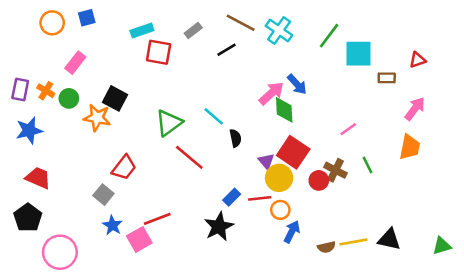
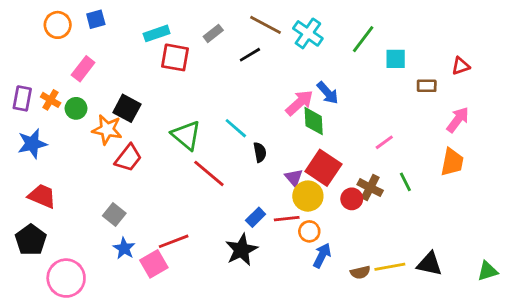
cyan square: (359, 54) -> (396, 59), size x0.7
green triangle: (169, 123) -> (186, 135), turned -44
red trapezoid: (124, 168) -> (128, 158), moved

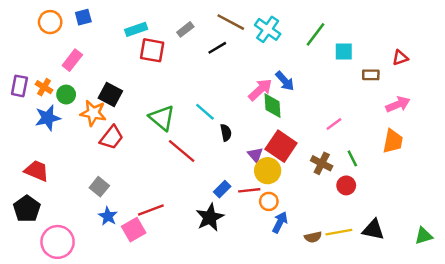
pink arrow: (458, 120) -> (398, 104), turned 30
blue star: (32, 144) -> (48, 118), moved
red circle: (352, 199) -> (346, 185), moved

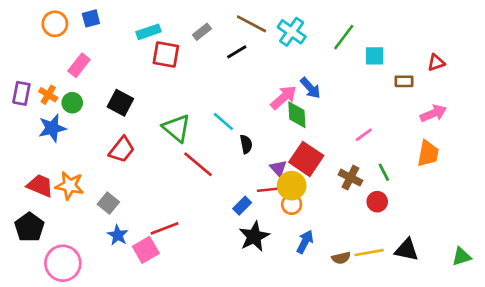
orange star: (93, 113) -> (70, 186), moved
red line: (249, 190) -> (269, 190), moved
orange circle: (269, 201) -> (292, 204), moved
black star: (210, 217) -> (254, 236), moved

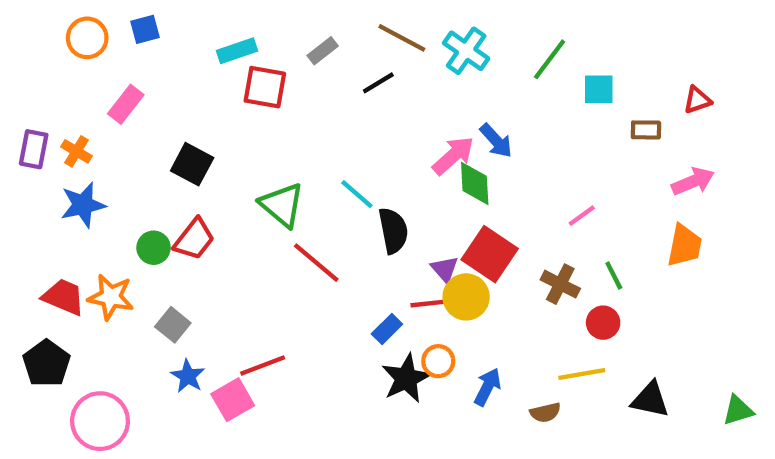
green circle: (72, 103) -> (154, 248), moved
black semicircle: (246, 144) -> (393, 231), size x1.5
orange circle: (292, 204) -> (438, 361), moved
yellow line: (369, 253) -> (582, 374), moved

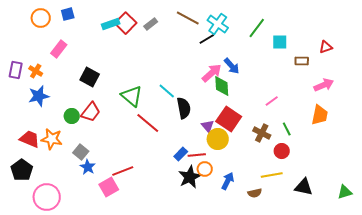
black line: (378, 83) -> (207, 39), moved
red square: (265, 87) -> (126, 23), moved, turned 35
red line: (430, 303) -> (197, 155), moved
blue star: (188, 376) -> (88, 167), moved

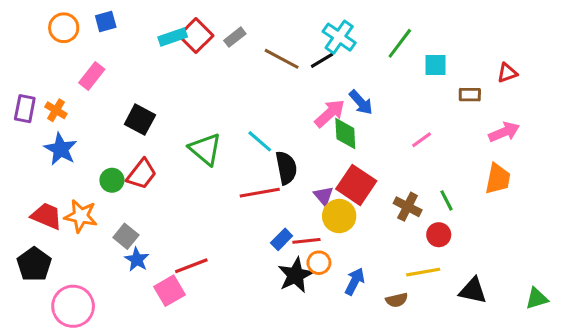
brown line: (188, 18) -> (282, 59), moved
blue star: (39, 96) -> (61, 149), turned -30
pink line: (272, 101) -> (422, 140), moved
red line: (148, 123) -> (260, 193), moved, turned -50

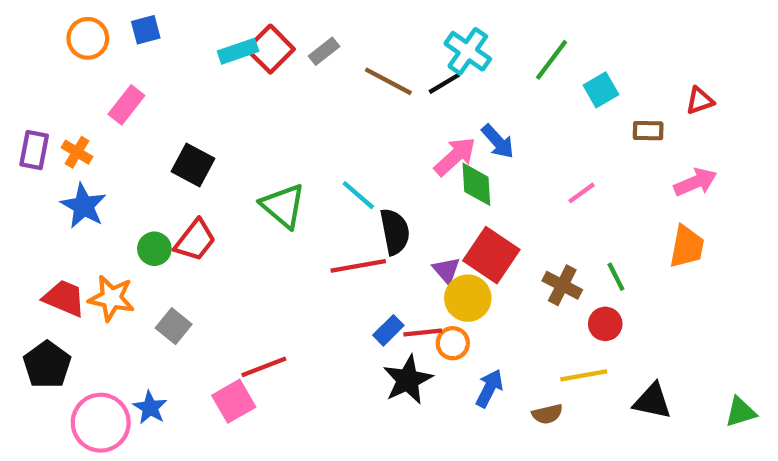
cyan square: (436, 65) -> (601, 90), turned -30
blue star: (137, 260) -> (150, 408), moved
orange circle: (319, 263) -> (453, 343), moved

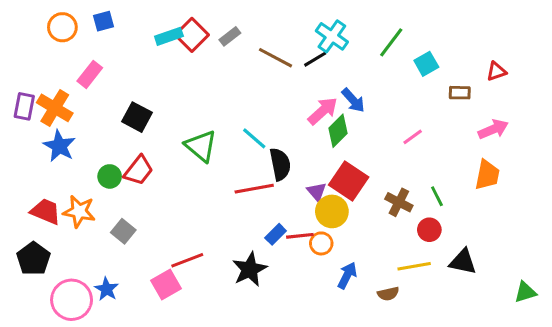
orange cross: (77, 152) -> (55, 108), size x1.6
green diamond: (476, 184) -> (338, 131), turned 48
black star: (408, 380) -> (250, 269), moved
black triangle: (652, 401) -> (463, 262), moved

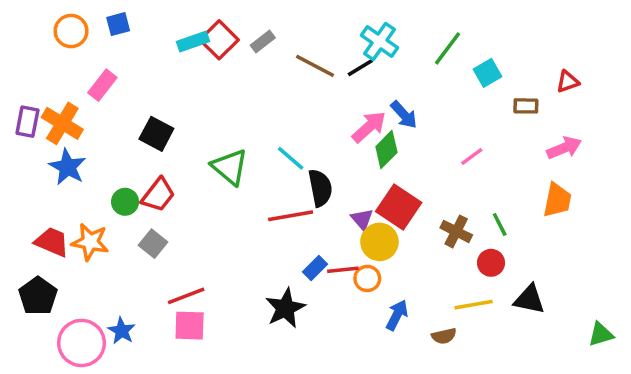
gray square: (123, 231) -> (153, 244), moved
red line: (187, 260) -> (186, 296), moved
pink square: (166, 285) -> (190, 326), turned 32

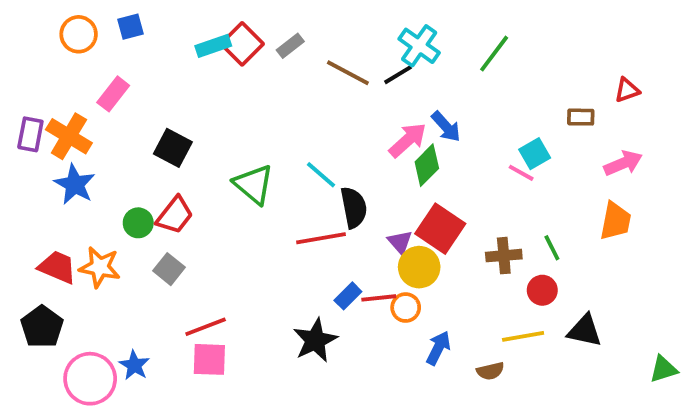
cyan square: (488, 73) -> (535, 154), moved
pink line: (472, 157) -> (521, 173), turned 65
brown cross: (456, 231) -> (504, 256), turned -32

